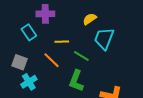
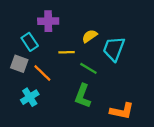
yellow semicircle: (90, 19) -> (90, 36), moved
orange line: (51, 60) -> (42, 73), moved
gray square: (20, 62) -> (19, 64), moved

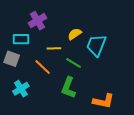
purple cross: (48, 21) -> (37, 21), turned -30
cyan rectangle: (30, 42) -> (21, 39), turned -56
orange line: (42, 73) -> (43, 67), moved

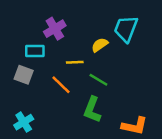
cyan trapezoid: (96, 45) -> (126, 29), moved
cyan cross: (21, 89) -> (24, 122), moved

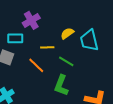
cyan trapezoid: (126, 29) -> (89, 40), moved, turned -35

